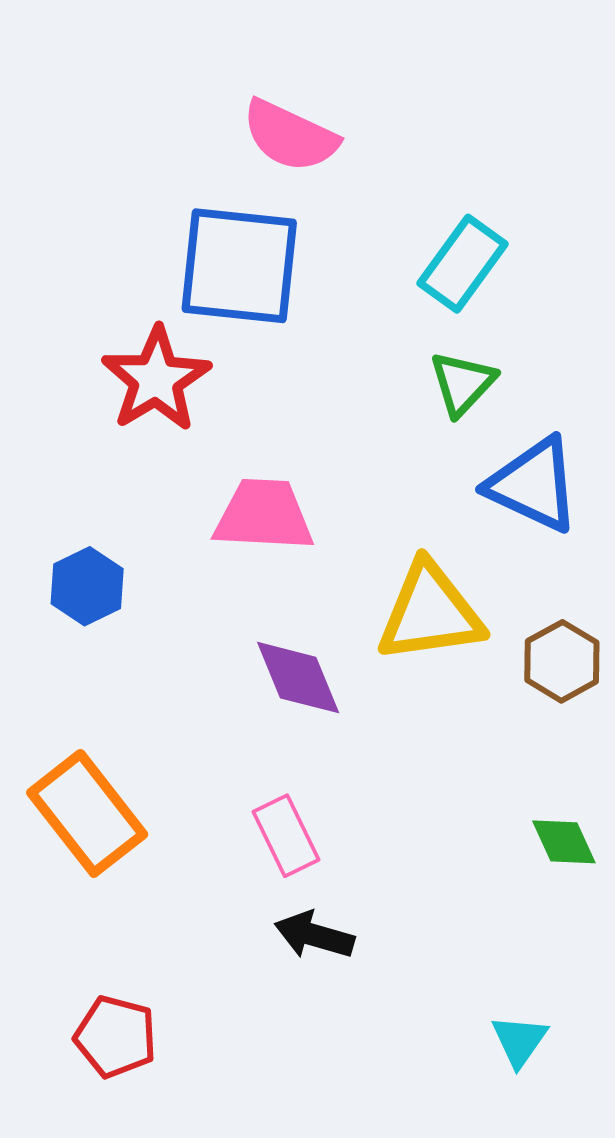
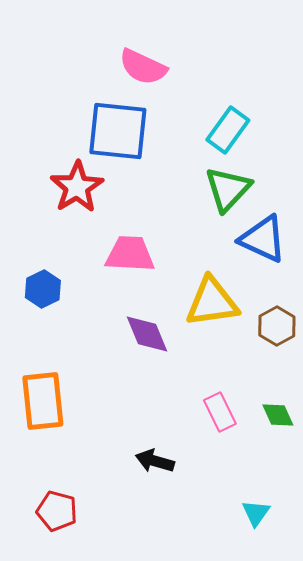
green triangle: (462, 383) -> (228, 189), size x1.4
orange rectangle: (87, 813) -> (43, 401), turned 32
pink rectangle: (286, 836) -> (220, 412), moved

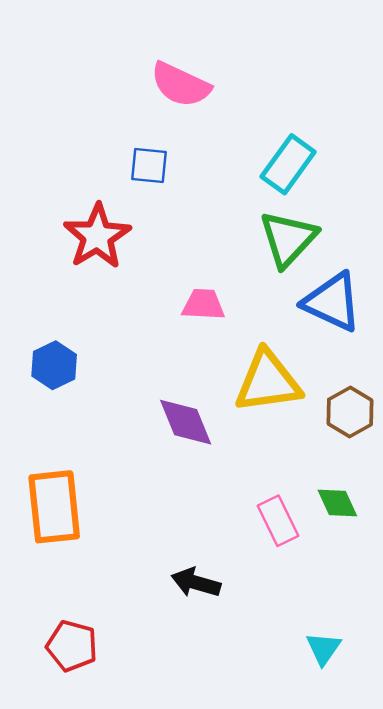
blue square: (118, 131) -> (149, 166), size x0.5
pink trapezoid: (130, 254) -> (203, 305), moved, size x0.7
green diamond: (278, 415) -> (337, 503), moved

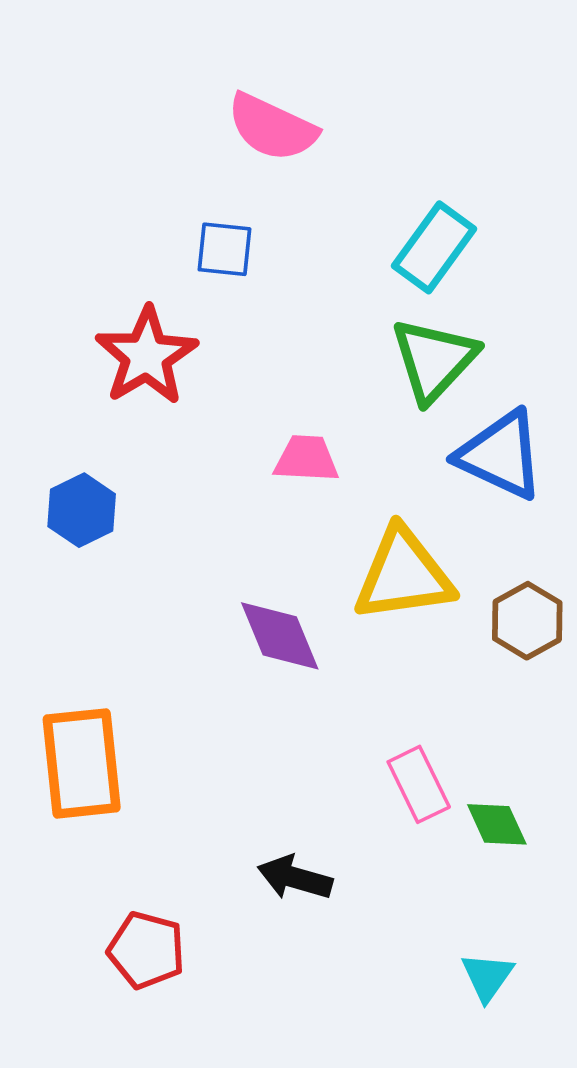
blue hexagon: (54, 365) -> (82, 510), moved
green diamond: (337, 503) -> (497, 824), moved
red pentagon: (72, 646) -> (146, 950), moved

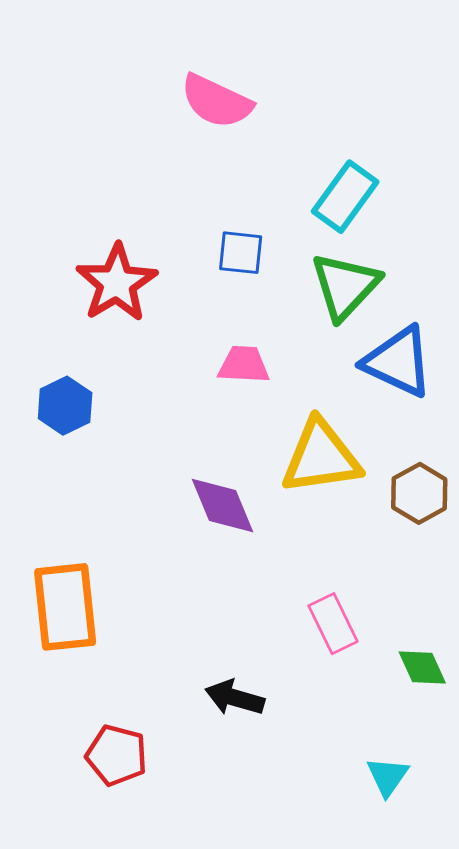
blue square: (224, 249) -> (241, 253), moved
green diamond: (497, 824) -> (422, 667), moved

